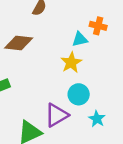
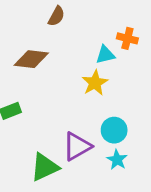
cyan circle: (79, 94) -> (114, 130), moved
cyan star: (97, 119) -> (117, 160), moved

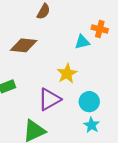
yellow star: (95, 83) -> (67, 74), moved
purple triangle: (77, 146) -> (49, 99), moved

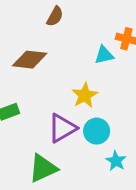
cyan circle: (89, 102) -> (97, 131), moved

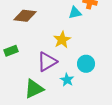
cyan circle: (97, 131) -> (86, 64), moved
cyan star: (116, 161) -> (67, 80), moved

